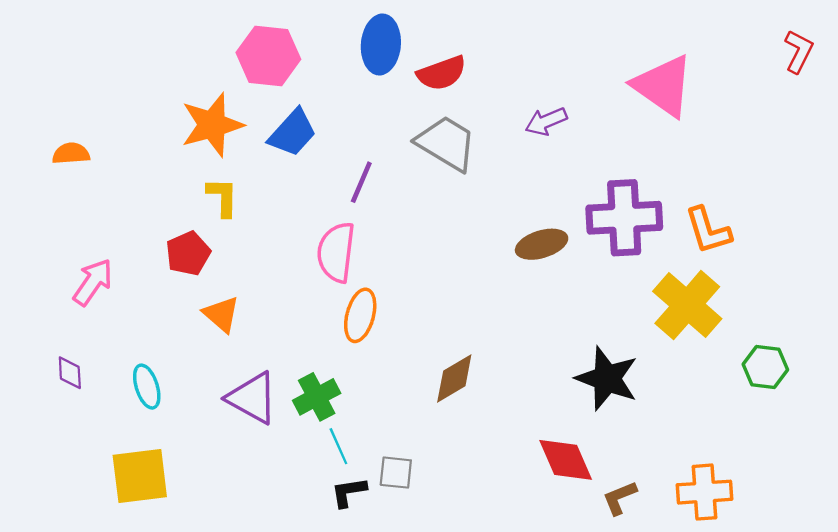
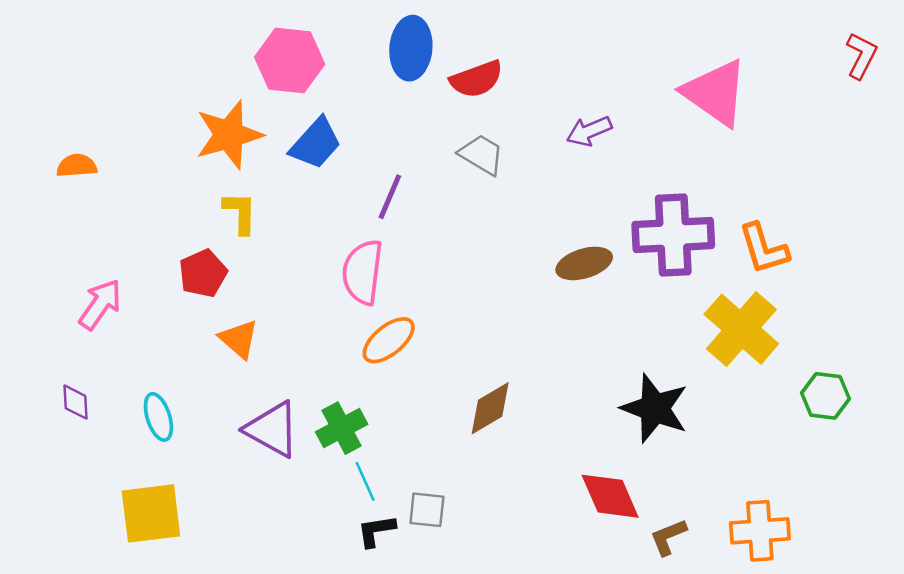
gray trapezoid: (446, 143) -> (481, 155), size x0.7
orange ellipse: (360, 315) -> (389, 340), turned 36

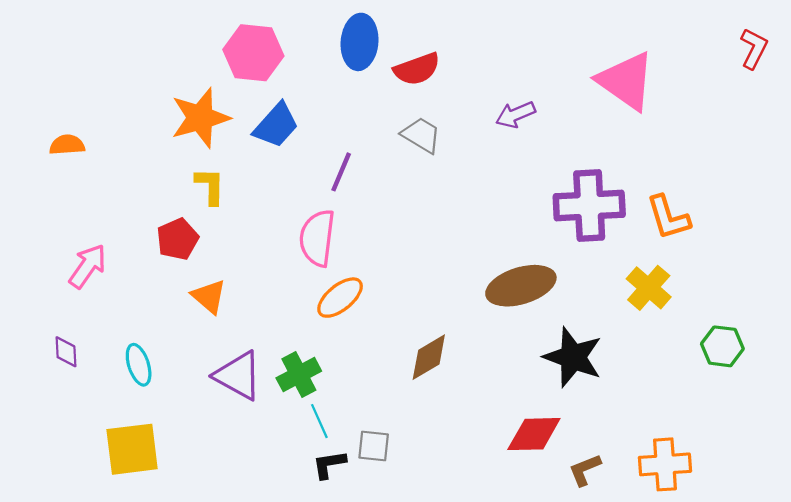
brown ellipse: (584, 263) -> (521, 286), moved, size x1.4
yellow cross: (741, 329) -> (649, 288), size x0.7
red diamond: (610, 496) -> (534, 434), turned -68

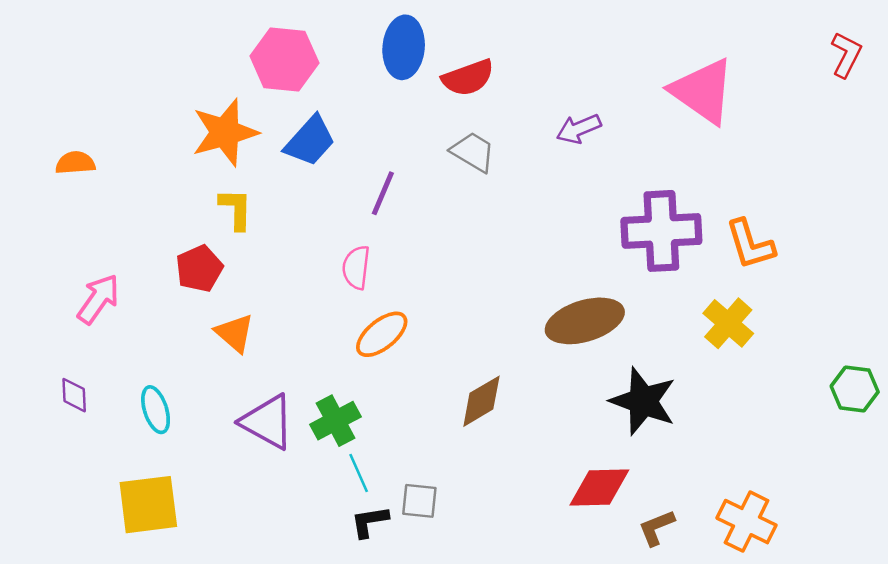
pink semicircle: (317, 238) -> (356, 267), size x0.7
green hexagon: (722, 346) -> (855, 389), moved
orange cross: (665, 464) -> (746, 522), turned 30

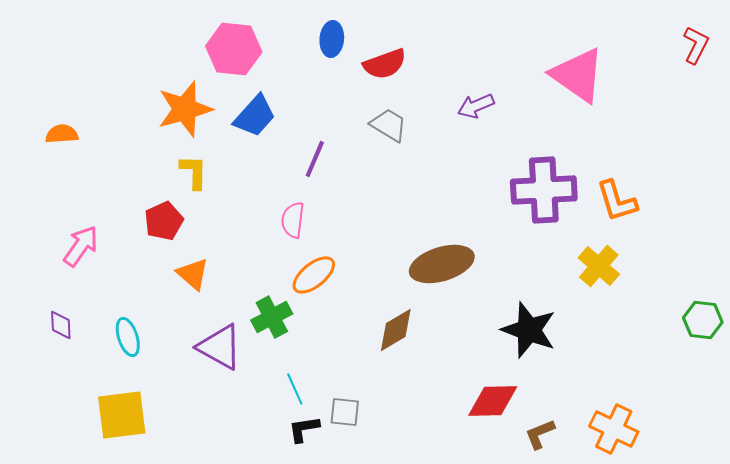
blue ellipse: (404, 47) -> (332, 39), size x0.7
brown ellipse: (585, 321) -> (442, 264), moved
green cross: (336, 421) -> (272, 317), moved

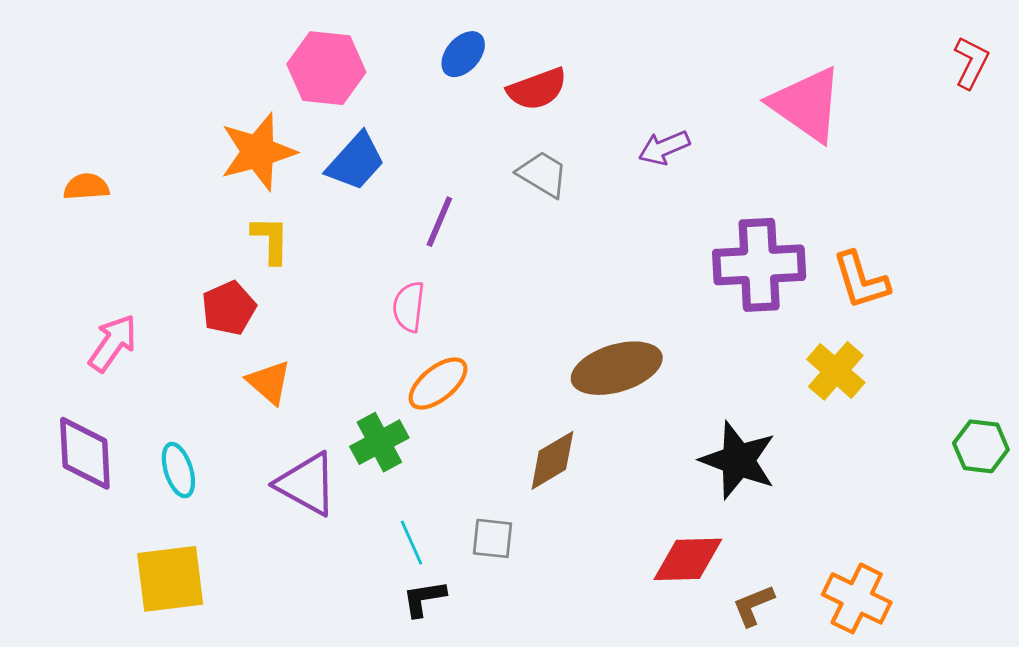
blue ellipse: (332, 39) -> (463, 54), turned 36
purple diamond: (61, 325) -> (85, 453), size x1.8
gray square: (345, 412) -> (492, 538), moved

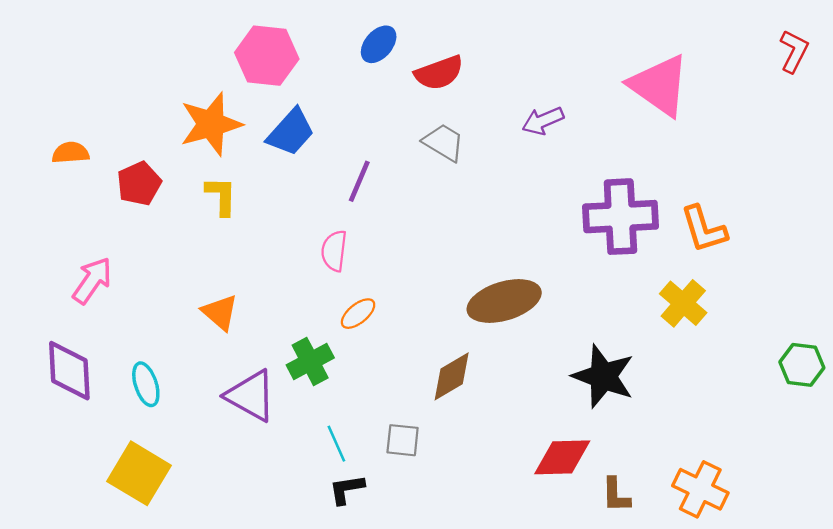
red pentagon: (229, 308) -> (139, 183), moved
orange ellipse: (438, 384) -> (358, 314), size x0.7
yellow square: (170, 579) -> (139, 473), turned 38
brown L-shape: (753, 605) -> (616, 495), turned -69

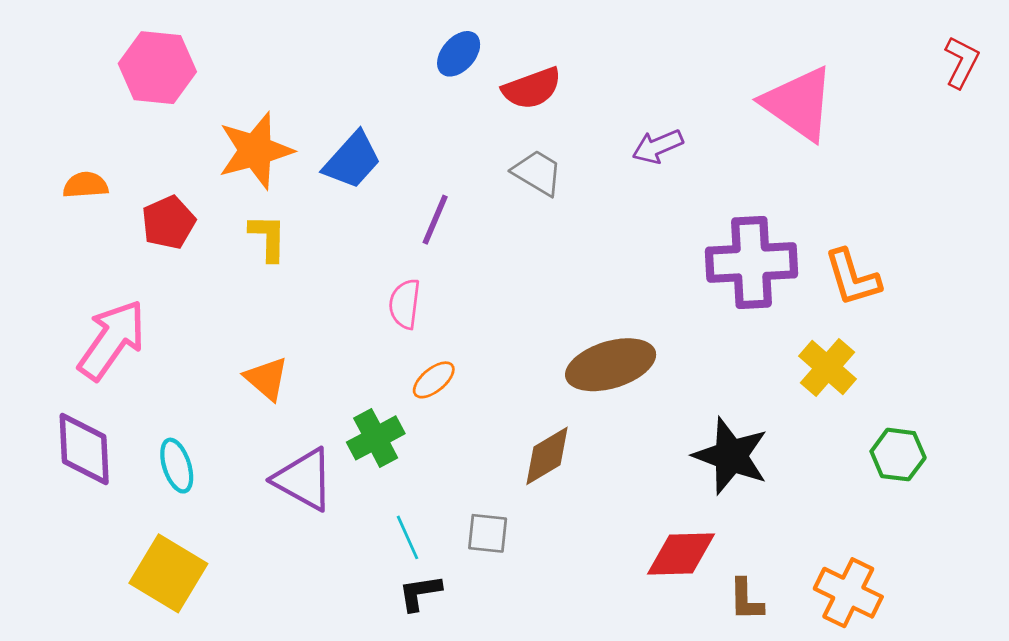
pink hexagon: (267, 56) -> (157, 68), moved
pink arrow: (92, 280) -> (112, 340), size x1.4
green hexagon: (802, 365) -> (898, 455), moved

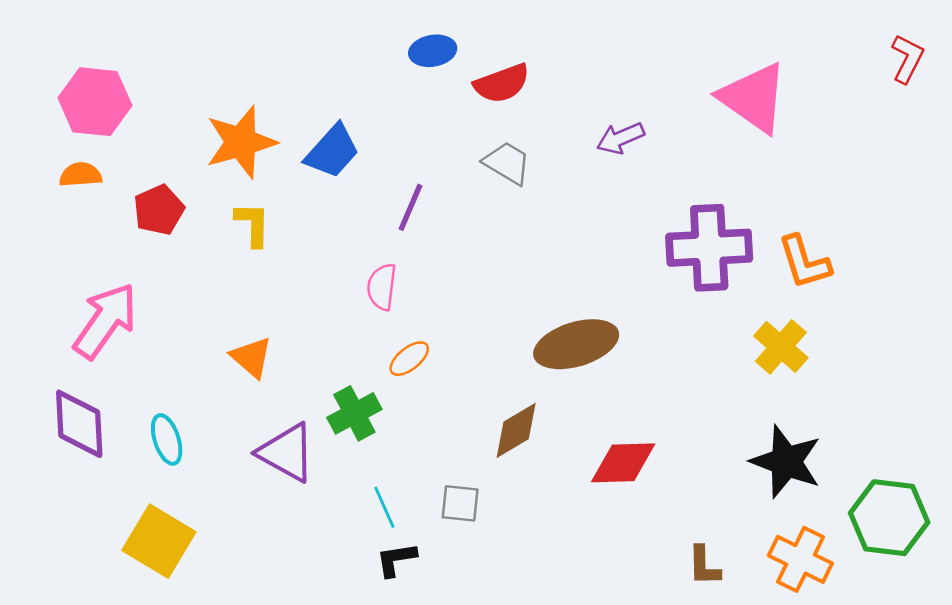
blue ellipse: (459, 54) -> (433, 51), turned 39
pink hexagon: (157, 68) -> (95, 102), moved
green hexagon: (898, 455) -> (889, 518), moved, size x1.5
black star: (731, 456) -> (786, 462), moved
red diamond: (681, 554) -> (623, 463), moved

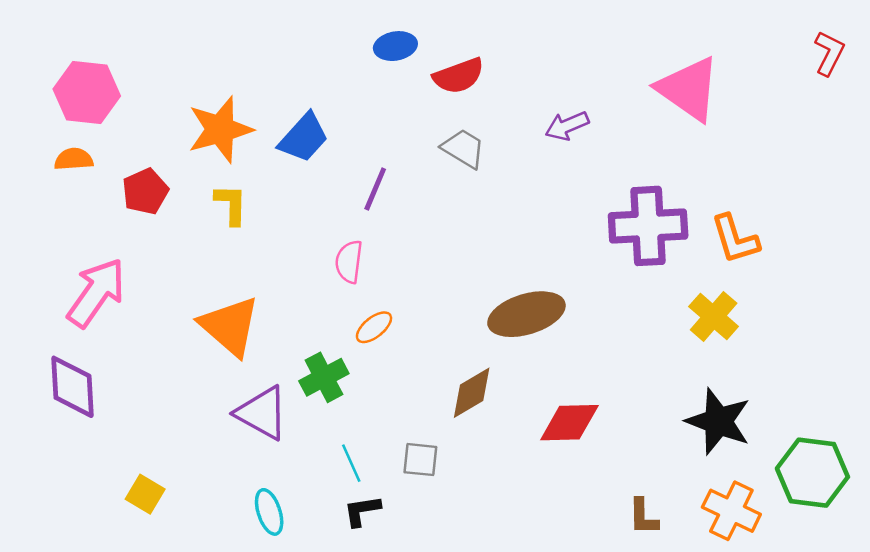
orange triangle: (251, 357) -> (230, 326), size x1.6
cyan ellipse: (167, 439) -> (269, 512), moved
yellow square: (159, 541) -> (145, 494), size x0.6

